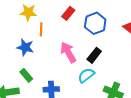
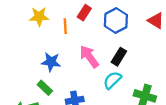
orange line: (41, 29) -> (65, 26), moved
blue star: (25, 47) -> (51, 62), moved

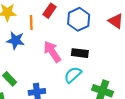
black rectangle: (119, 57) -> (80, 53), turned 63
blue star: (51, 62) -> (16, 40), moved

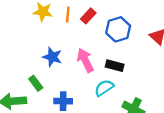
orange line: (31, 22) -> (68, 15), moved
blue star: (16, 40) -> (52, 57), moved

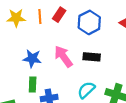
green rectangle: (36, 83) -> (33, 84), moved, turned 48
cyan semicircle: (104, 88) -> (86, 90), moved

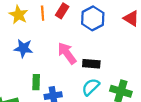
yellow star: (16, 18) -> (19, 15), turned 30
black rectangle: (92, 57) -> (91, 64), moved
blue star: (32, 58) -> (23, 48), moved

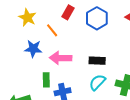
orange line: (43, 13) -> (52, 30), moved, turned -32
pink arrow: (67, 53) -> (61, 58), moved, turned -50

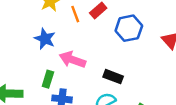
orange line: (52, 30) -> (75, 14), moved

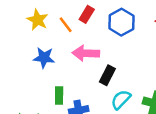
pink arrow: (72, 60) -> (86, 53), moved
black rectangle: (113, 77) -> (107, 75), moved, turned -66

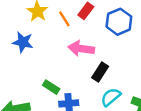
blue star: (44, 58) -> (23, 42), moved
green rectangle: (59, 96) -> (51, 87), turned -63

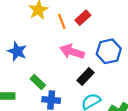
blue hexagon: (119, 22) -> (109, 51), moved
blue star: (23, 42) -> (17, 51), moved

